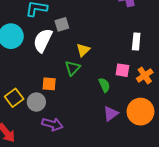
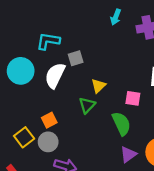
pink square: (122, 70) -> (133, 98), moved
orange square: (49, 84) -> (49, 120), moved, turned -32
green semicircle: (104, 85) -> (121, 124), size x1.5

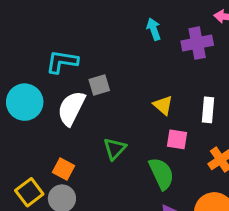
cyan arrow: (116, 17) -> (154, 29), turned 140
yellow triangle: (99, 86) -> (163, 105), moved, turned -35
orange square: (49, 120) -> (64, 169), turned -35

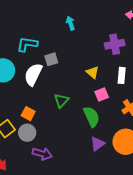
cyan arrow: (154, 29) -> (70, 23), moved
purple cross: (197, 43) -> (115, 44), moved
pink square: (177, 139) -> (102, 94), turned -32

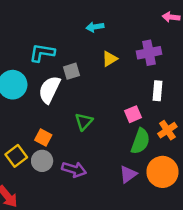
cyan arrow: (70, 23) -> (95, 27), turned -80
yellow triangle: (93, 72) -> (110, 59), moved, turned 48
green semicircle: (92, 117) -> (140, 141), moved, turned 45
purple arrow: (42, 154) -> (74, 169), moved

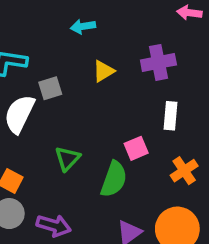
green semicircle: (140, 141) -> (114, 179), moved

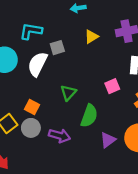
green semicircle: (114, 179) -> (89, 116), moved

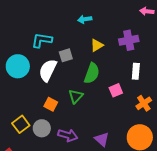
orange square: (32, 107) -> (51, 104), moved
green semicircle: (89, 116) -> (92, 73), moved
purple triangle: (108, 140) -> (102, 139), moved, turned -42

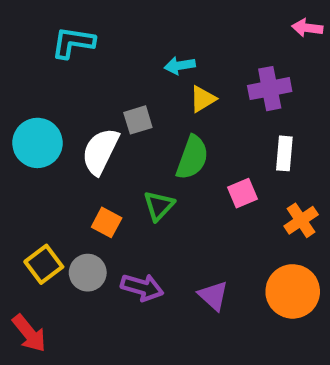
cyan arrow: (85, 19) -> (180, 66), moved
cyan L-shape: (42, 40) -> (73, 43), moved

